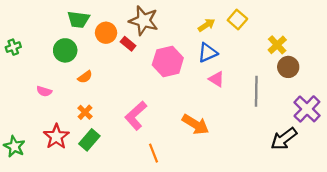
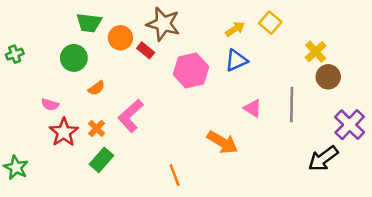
pink triangle: (216, 79) -> (253, 108), moved
pink L-shape: (136, 116) -> (131, 116), moved
red star: (56, 137) -> (64, 132), moved

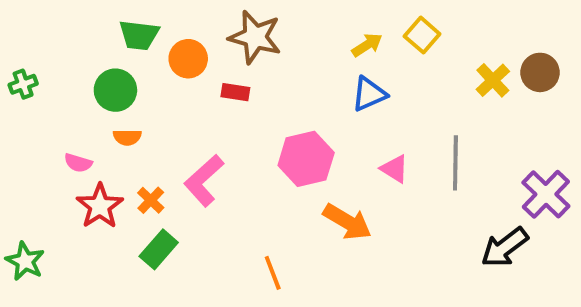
red rectangle: (146, 50) -> (235, 92), moved, turned -30
pink hexagon: (191, 70) -> (306, 159), moved
brown circle: (328, 77) -> (540, 72), moved
orange semicircle: (97, 88) -> (127, 137), moved, turned 36

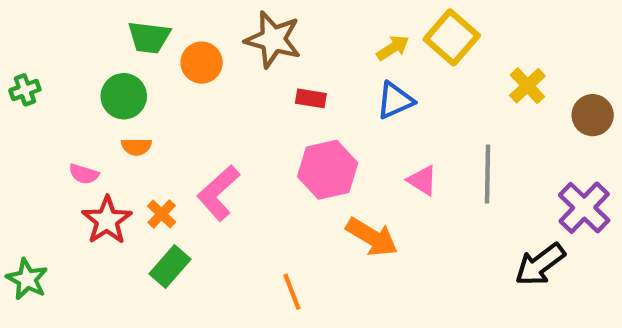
yellow square: (422, 35) -> (452, 37), size x1.4
brown circle: (540, 72) -> (593, 115), moved
red rectangle: (235, 92) -> (311, 98), moved

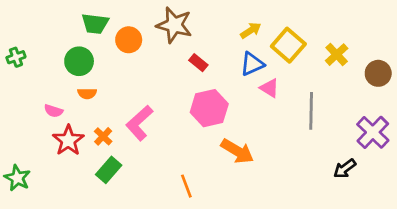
yellow square: (452, 37) -> (288, 45), moved
red rectangle: (311, 98) -> (198, 63), turned 30
pink triangle: (422, 180) -> (270, 88), moved
black arrow: (540, 264) -> (345, 169), size x0.7

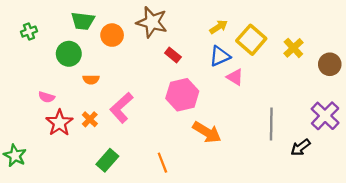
green cross: (16, 57) -> (29, 32), moved
orange semicircle: (87, 93) -> (91, 80), moved
gray line: (311, 111) -> (271, 124), moved
green rectangle: (109, 170) -> (107, 160), moved

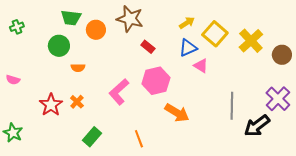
green cross: (29, 32) -> (17, 27), moved
yellow cross: (293, 48) -> (251, 41), size x1.4
pink semicircle: (47, 97) -> (13, 80), moved
pink L-shape: (121, 108) -> (119, 92), moved
black arrow: (300, 147) -> (257, 126), size x1.5

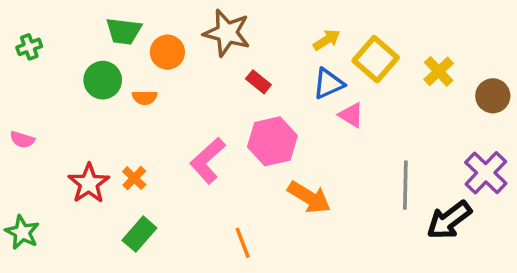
yellow cross: (251, 41) -> (439, 71), size x0.7
orange semicircle: (78, 68) -> (145, 98), moved
green rectangle: (92, 137) -> (139, 234), moved

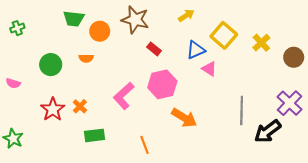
yellow arrow: (327, 40) -> (186, 16), moved
green circle: (103, 80) -> (51, 65), moved
green rectangle: (139, 234) -> (94, 135), moved, turned 42

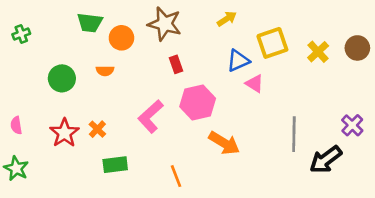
yellow square: (224, 35) -> (272, 43), turned 30
red rectangle: (154, 49) -> (176, 64), moved, turned 32
brown circle: (294, 57) -> (357, 48), moved
pink semicircle: (13, 83) -> (16, 125), moved, turned 64
purple cross: (290, 103) -> (352, 125), size x0.7

